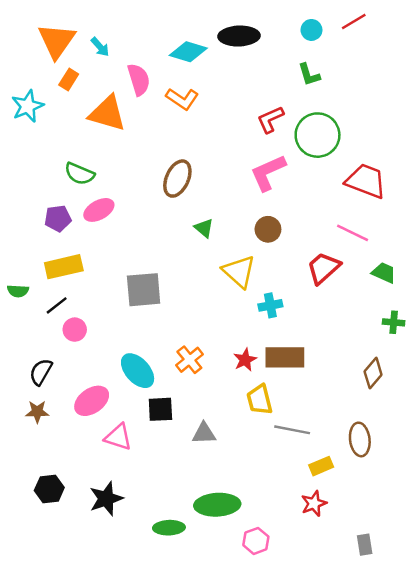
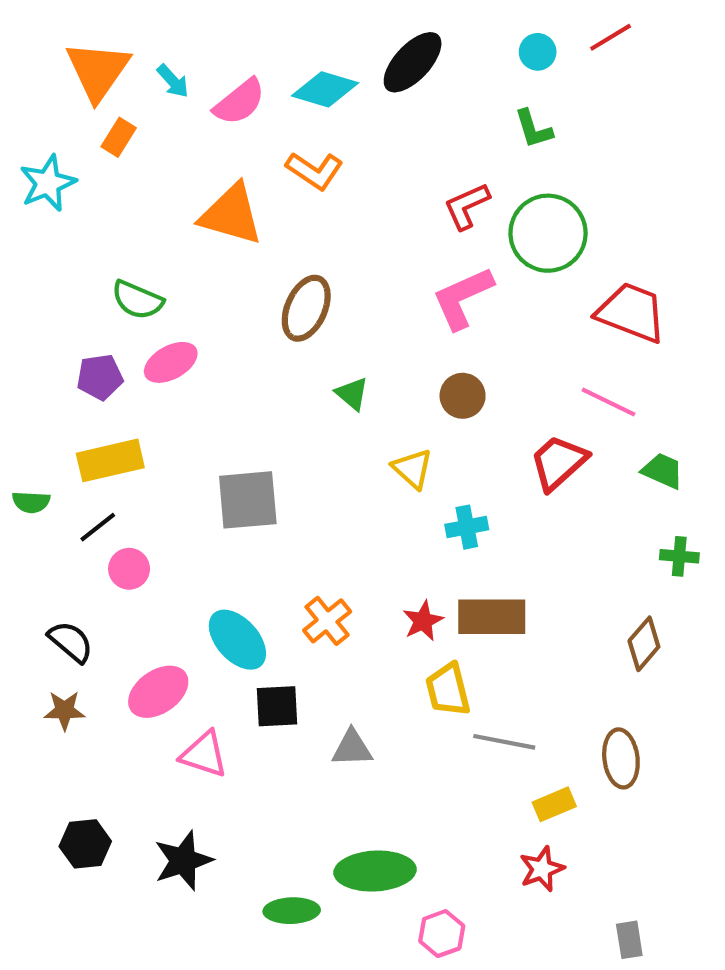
black ellipse: (239, 36) -> (413, 62), turned -45
pink semicircle: (139, 79) -> (240, 102), moved, turned 68
orange triangle: (107, 113) -> (231, 214), moved
yellow triangle: (239, 272) -> (413, 469), size x0.7
black semicircle: (41, 372) -> (71, 642), turned 100

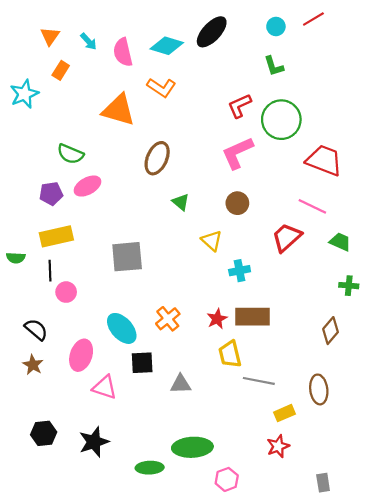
orange triangle: (98, 71) -> (50, 36), size x0.6
pink semicircle: (240, 102) -> (123, 52), turned 116
black line: (98, 527) -> (50, 271), turned -54
pink ellipse: (158, 692) -> (81, 355), turned -36
brown star: (64, 711) -> (33, 365), turned 30

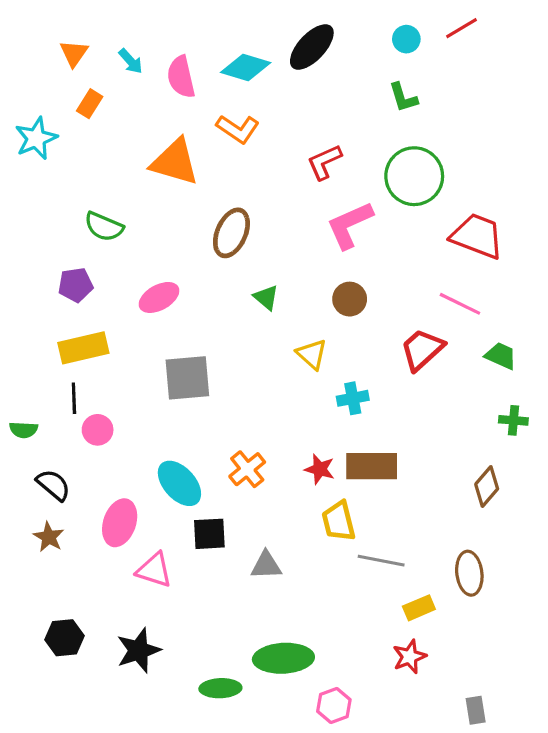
red L-shape: (240, 106) -> (324, 162), moved
pink ellipse: (87, 186) -> (159, 297), moved
green semicircle: (16, 258) -> (24, 430), moved
red star: (217, 319) -> (320, 469), turned -30

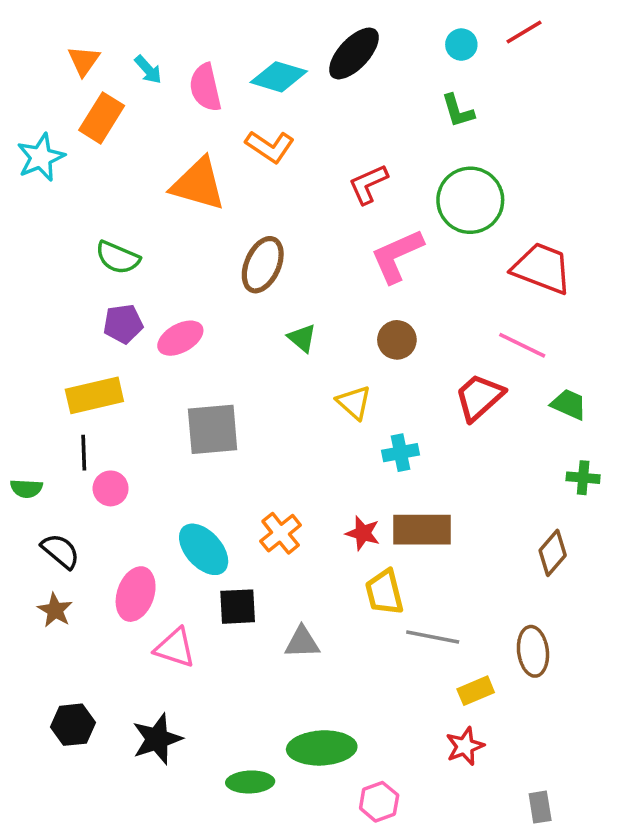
orange rectangle: (90, 104) -> (102, 118), size x1.5
purple pentagon: (75, 285) -> (123, 324), moved

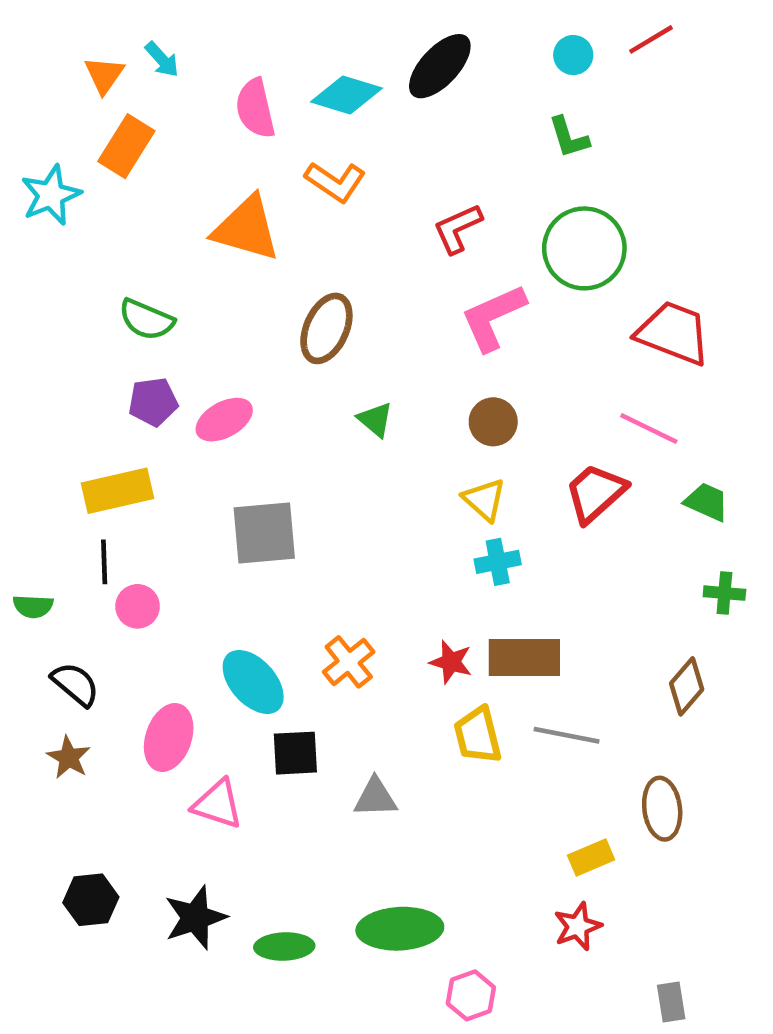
cyan arrow: (148, 70) -> (162, 59), moved
yellow triangle: (354, 403) -> (484, 500), moved
gray line: (433, 637) -> (567, 735), moved
green ellipse: (250, 782) -> (284, 946), moved

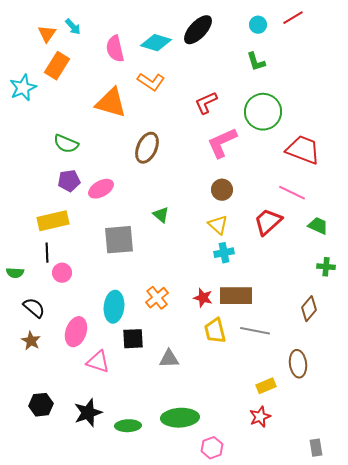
green triangle: (375, 420) -> (161, 215), moved
cyan ellipse: (253, 682) -> (114, 307), turned 48
gray rectangle: (671, 1002) -> (316, 448), moved

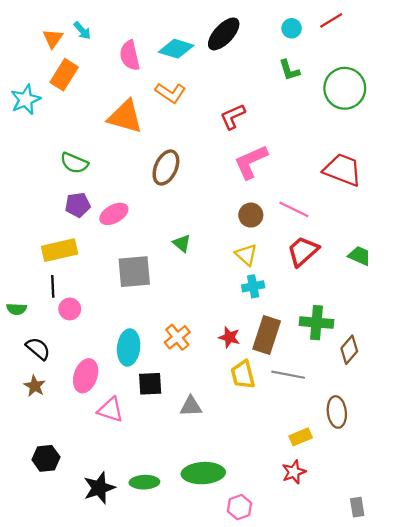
green circle: (263, 112) -> (345, 88), moved
pink line: (292, 193) -> (294, 209), moved
green cross: (326, 267) -> (316, 323), moved, size x1.6
brown rectangle: (236, 296) -> (267, 335), turned -72
black star: (88, 413) -> (99, 488), moved

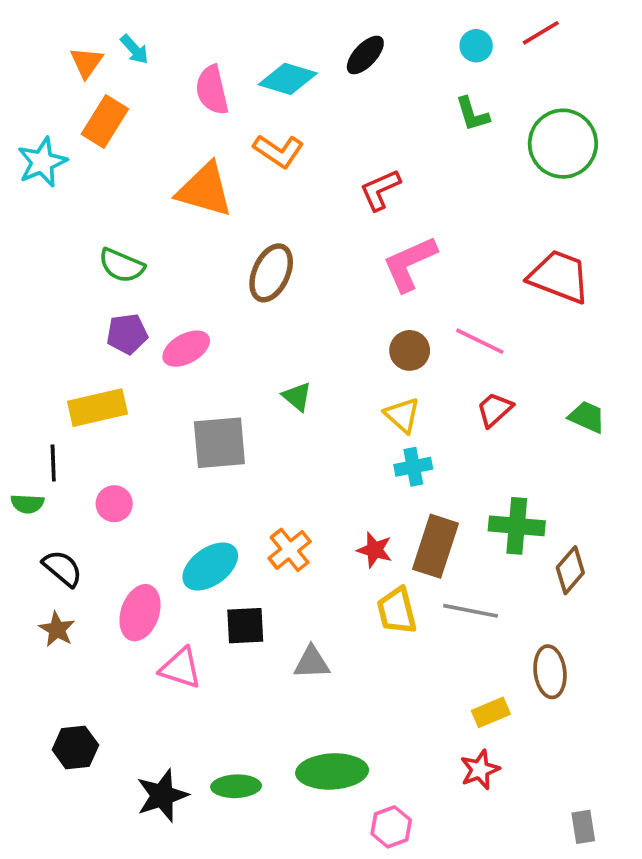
black ellipse: (224, 34) -> (365, 55), size x0.7
red trapezoid: (303, 251) -> (495, 410), size x0.7
black line: (53, 286) -> (53, 463), moved
cyan ellipse: (129, 347) -> (210, 567), turned 48

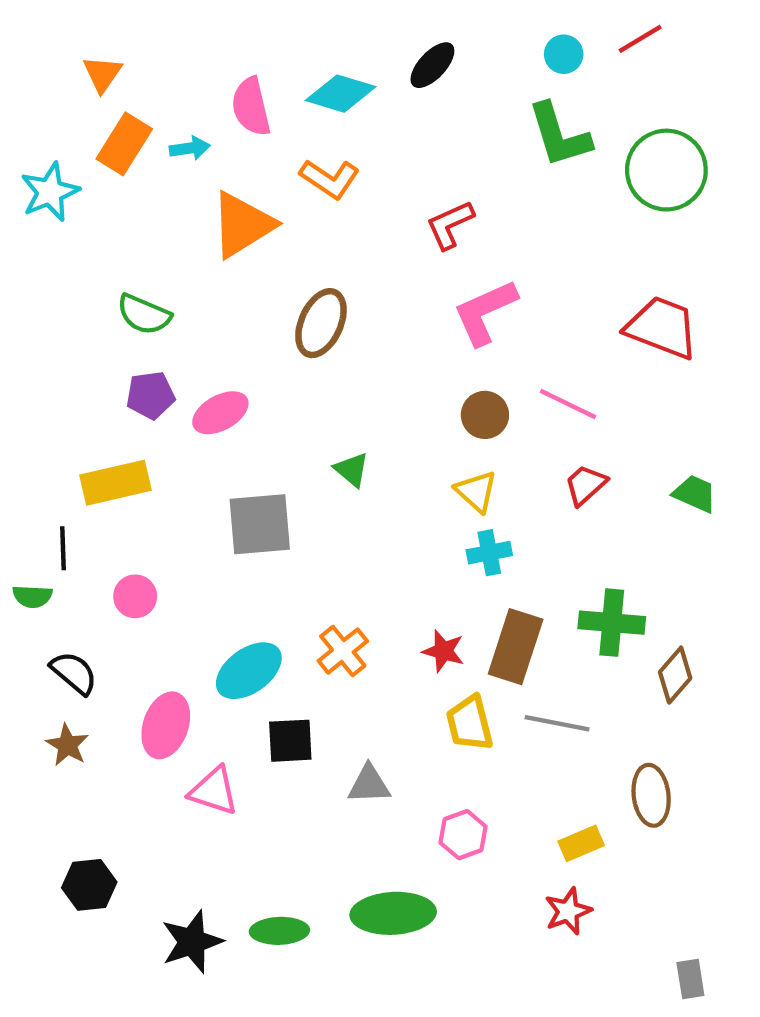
cyan arrow: (134, 49) -> (190, 148), moved, turned -56
green L-shape: (472, 114) -> (559, 135), size x1.6
orange triangle: (205, 190) -> (242, 225), turned -48
pink hexagon: (391, 827) -> (463, 835), moved

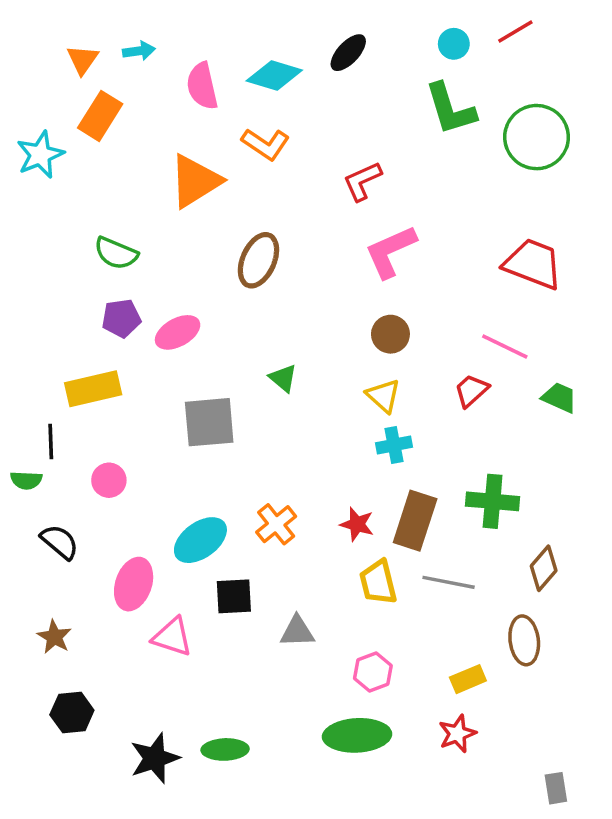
cyan arrow: (190, 148) -> (139, 51), moved
pink line: (568, 404) -> (505, 346), moved
brown diamond: (675, 675) -> (544, 568), moved
brown star: (67, 745) -> (54, 637), moved
green ellipse: (393, 913) -> (357, 735), moved

